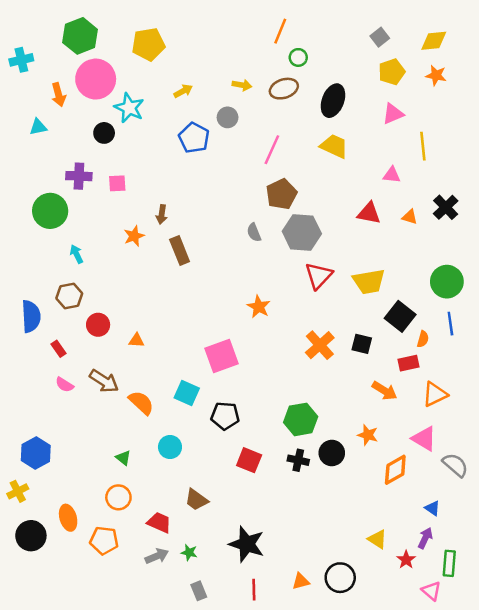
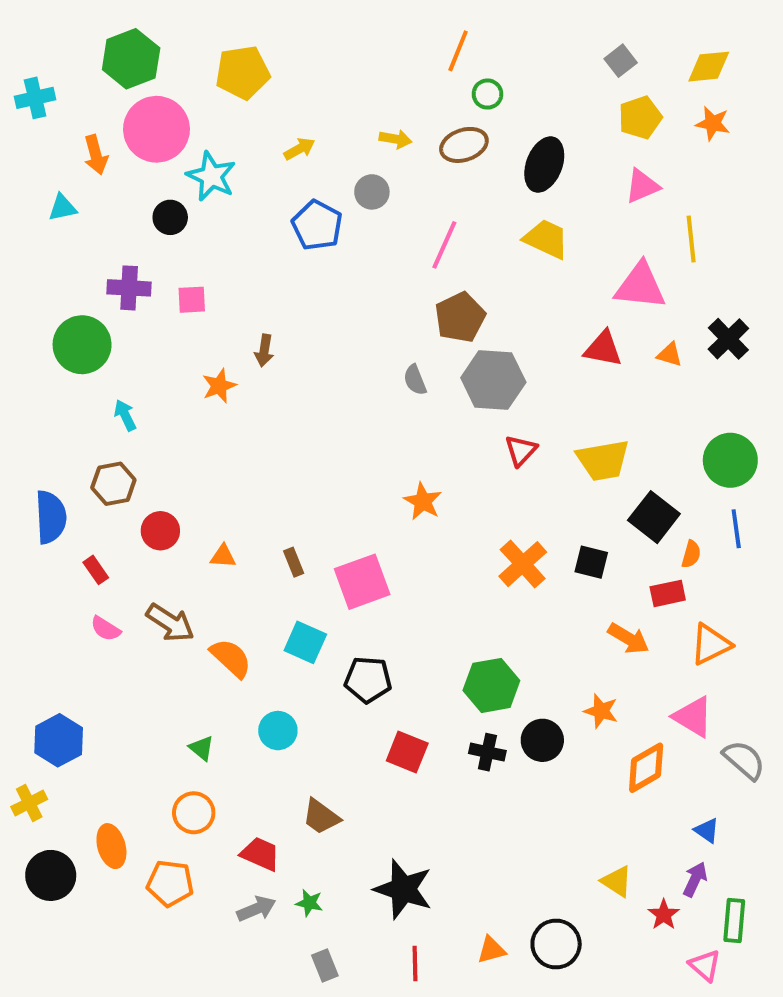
pink triangle: (392, 175) -> (640, 286), size x1.8
brown rectangle: (180, 250) -> (294, 562), moved, size x0.6
red triangle: (319, 276) -> (521, 450), size x0.7

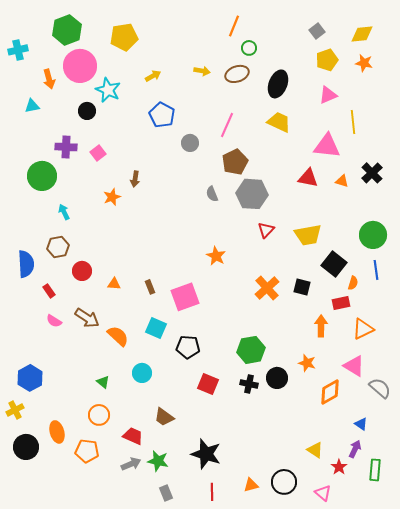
gray circle: (372, 192) -> (190, 143), moved
pink square: (192, 300) -> (98, 153), turned -35
orange arrow: (628, 638) -> (321, 326), turned -120
green star: (309, 903) -> (158, 461), size x1.5
pink triangle: (705, 966) -> (323, 493), moved

